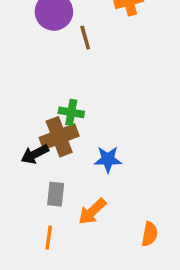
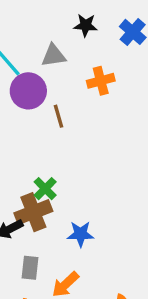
green cross: (71, 112) -> (45, 189), turned 35

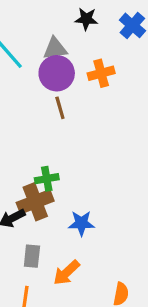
purple circle: (28, 91) -> (57, 73), moved
green cross: (45, 189) -> (47, 179), turned 35

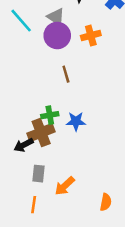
gray triangle: (55, 49) -> (56, 17), turned 42
brown line: (60, 108) -> (66, 74), moved
blue star: (81, 223) -> (76, 121), moved

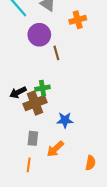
purple circle: (57, 36) -> (39, 35), moved
blue star: (76, 121) -> (65, 120), moved
black arrow: (24, 145) -> (18, 92), moved

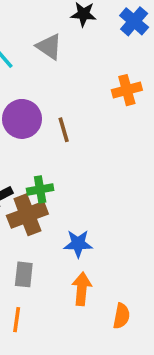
orange cross: (78, 20) -> (127, 90), moved
purple circle: (39, 35) -> (22, 119), moved
orange arrow: (55, 149) -> (82, 289), moved, turned 138

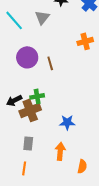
gray triangle: (49, 47) -> (42, 17), turned 35
blue star: (78, 244) -> (67, 122), moved

